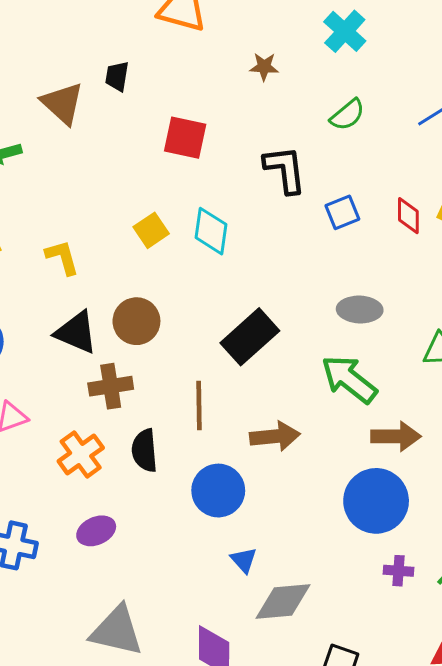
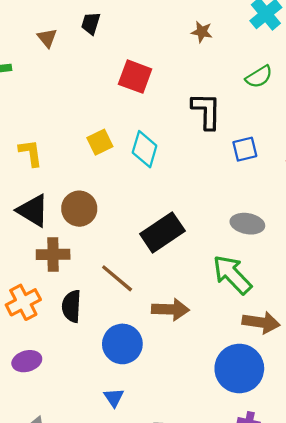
brown triangle: (63, 103) -> (47, 38), size x0.6
brown line: (199, 405) -> (117, 278), turned -57
blue triangle: (244, 560) -> (114, 398), moved

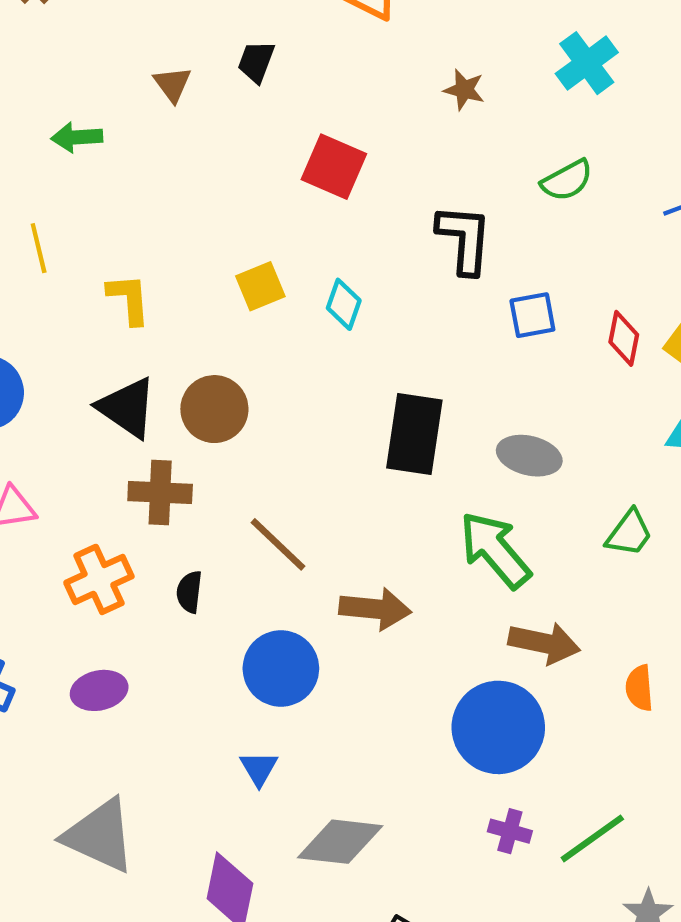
cyan diamond: (145, 149) -> (344, 304), size x0.7
black rectangle: (162, 232) -> (414, 434), moved, turned -51
black semicircle: (72, 306) -> (189, 592), size x0.7

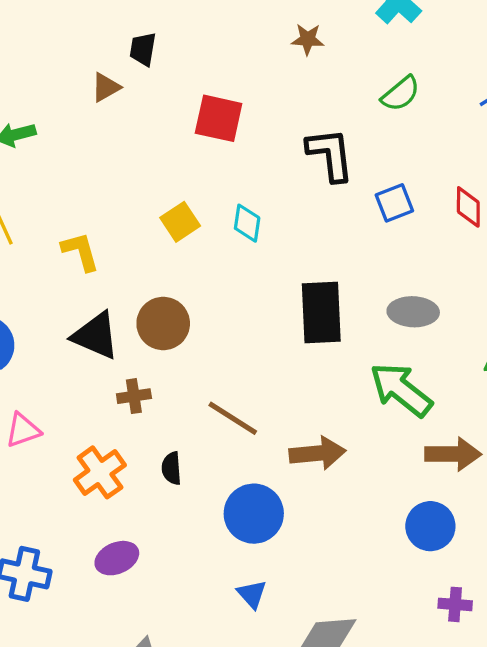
brown triangle: (172, 84) -> (106, 87), moved, turned 48
brown cross: (160, 493) -> (134, 396), size x0.7
blue circle: (498, 727) -> (430, 526), size x0.7

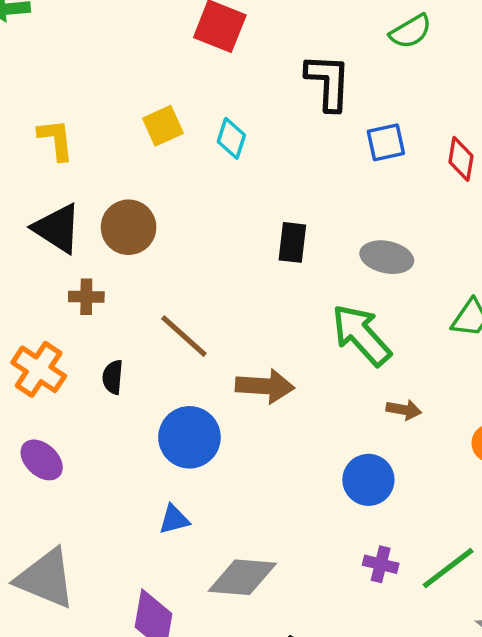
black rectangle: (321, 312) -> (292, 242), size x0.6
brown arrow: (453, 454) -> (404, 410), size x0.6
orange cross: (100, 472) -> (39, 369), turned -30
purple ellipse: (117, 558) -> (42, 460), turned 57
blue triangle: (252, 594) -> (174, 519), turned 48

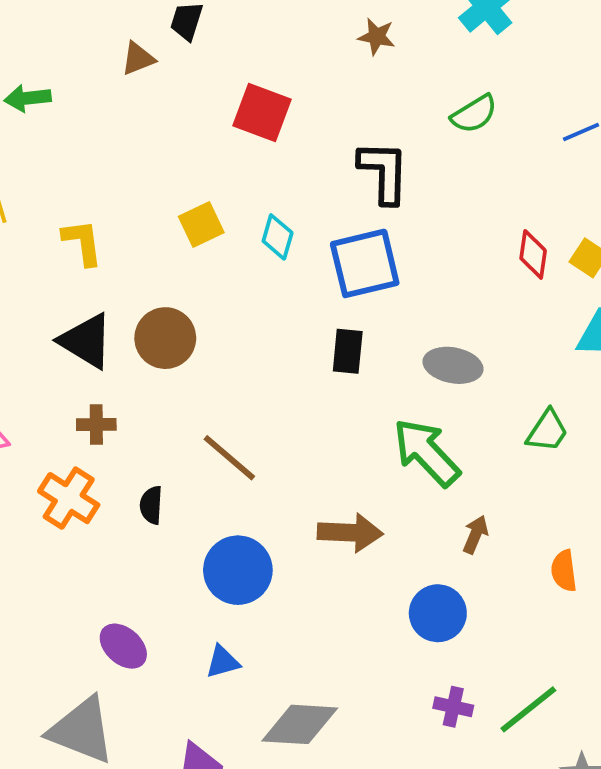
blue square: (386, 142) -> (365, 263), moved, size x1.6
brown cross: (86, 297) -> (96, 425), moved
brown arrow: (265, 386) -> (350, 533), moved
brown arrow: (404, 410) -> (475, 535), turned -76
purple ellipse: (42, 460) -> (123, 646), moved

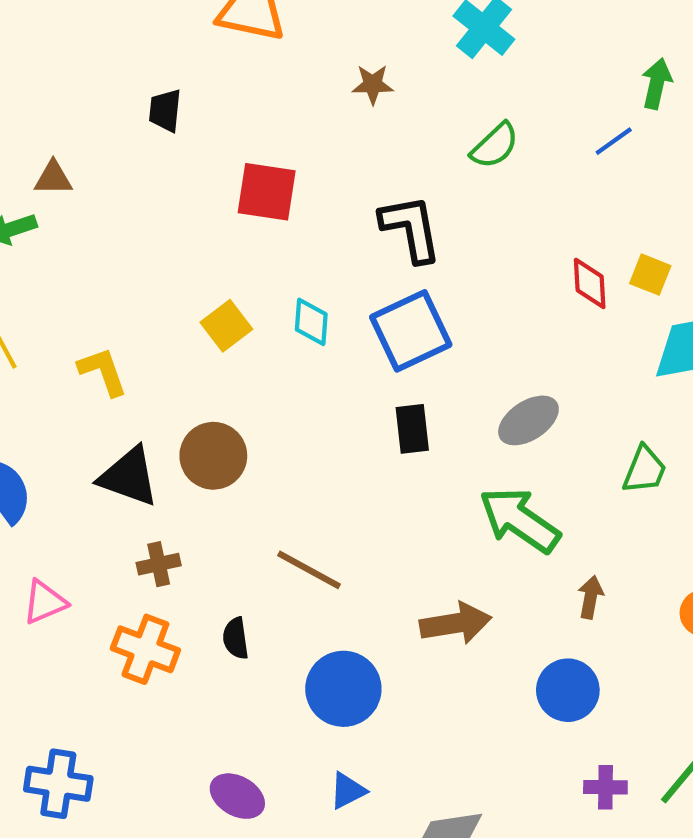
brown triangle: (138, 59) -> (53, 178), moved, turned 33
gray ellipse: (453, 365) -> (528, 420), turned -32

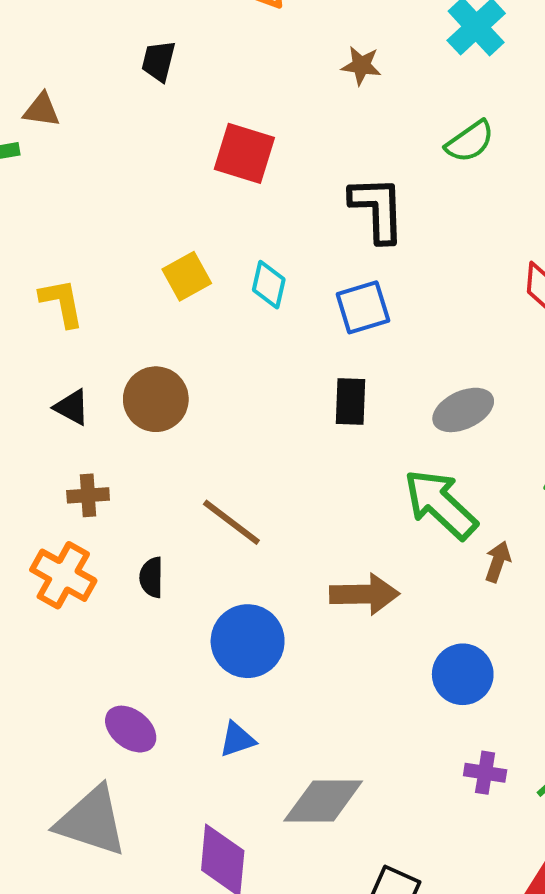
blue square: (411, 331) -> (363, 307), size x0.7
black triangle: (129, 477) -> (72, 407), size x0.6
brown arrow: (591, 597) -> (498, 562), moved

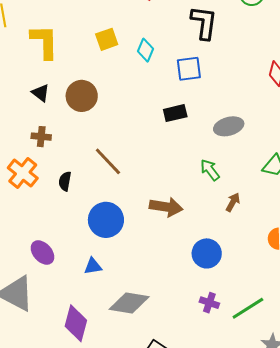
yellow L-shape: (62, 303) -> (44, 42), size x1.4
black rectangle: (350, 402) -> (175, 113), turned 65
green arrow: (440, 504) -> (210, 170), size x0.6

